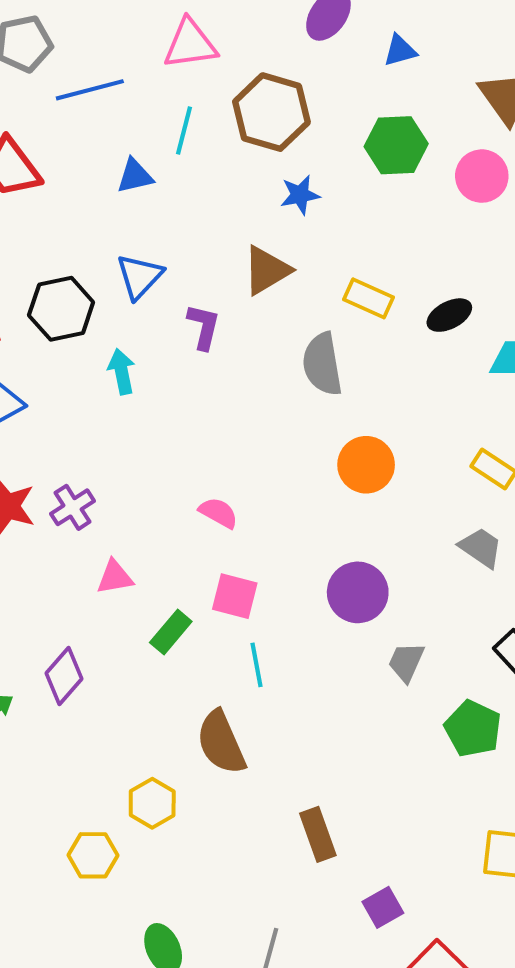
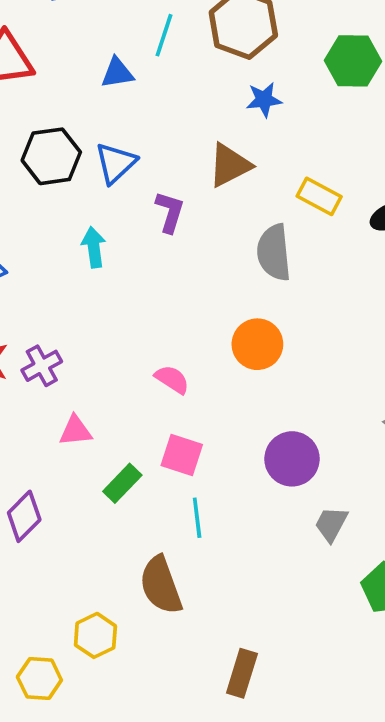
black hexagon: (61, 309) -> (51, 156), moved
orange circle: (366, 465) -> (257, 344), moved
brown rectangle: (318, 834) -> (242, 673), turned 33

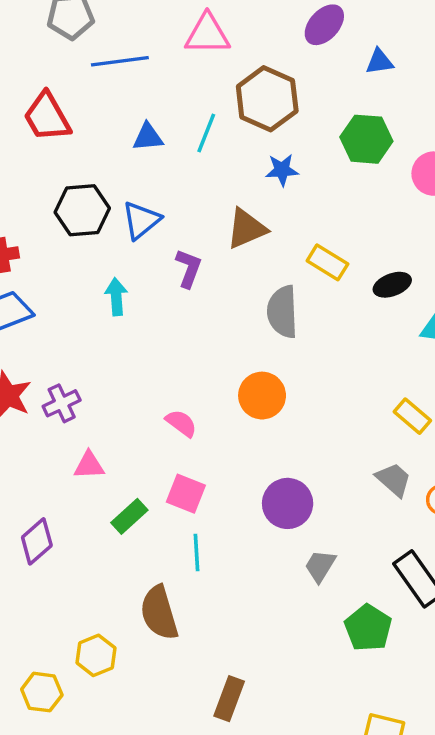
cyan line: (164, 35) -> (206, 133), moved

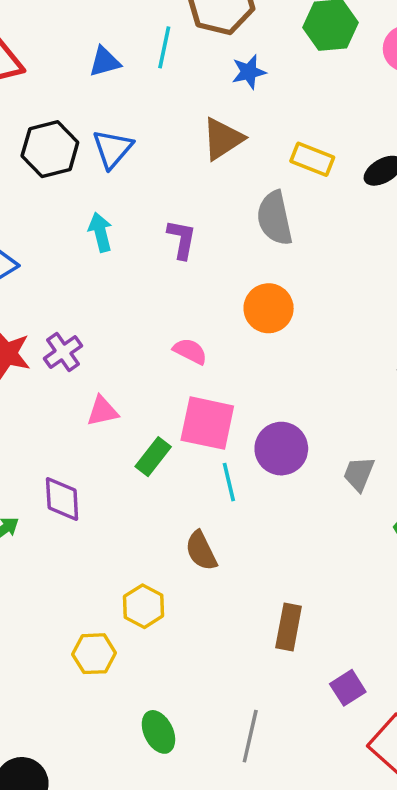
purple L-shape: (189, 268) -> (182, 239), moved
pink square: (186, 494) -> (207, 423), size x1.4
purple circle: (288, 503) -> (281, 449), moved
purple diamond: (37, 541) -> (62, 499), turned -42
brown semicircle: (159, 613) -> (201, 551), size x0.7

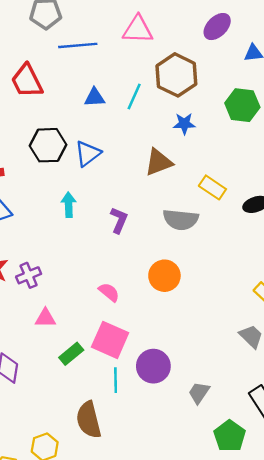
gray semicircle: (275, 218) -> (181, 220), turned -84
brown semicircle: (201, 551) -> (89, 420), size x1.4

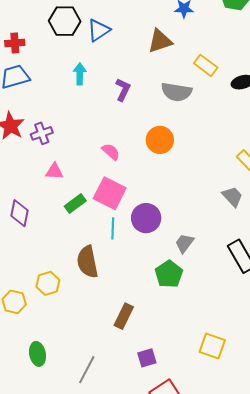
green pentagon: (230, 436) -> (169, 274), moved

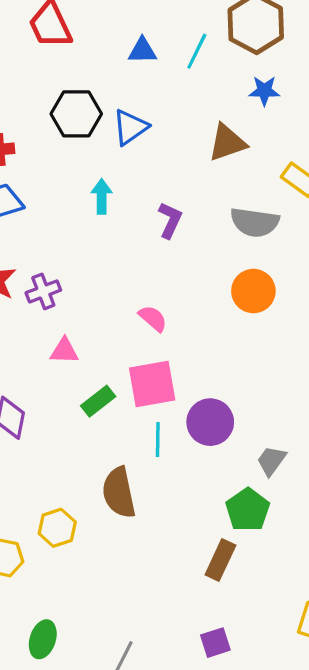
orange circle: (160, 140) -> (253, 291), moved
pink square: (110, 193) -> (152, 384), turned -36
brown rectangle: (124, 316) -> (220, 560), moved
green ellipse: (38, 354) -> (43, 639), turned 30

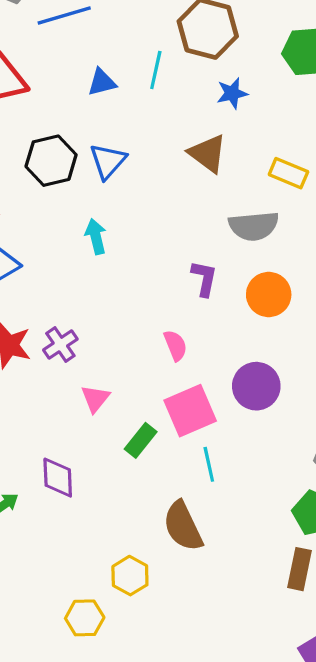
brown triangle: (227, 143) -> (208, 153), turned -51
purple L-shape: (170, 220) -> (204, 278), moved
pink semicircle: (153, 318) -> (175, 345), turned 40
pink triangle: (64, 351) -> (95, 399), turned -40
purple circle: (210, 422) -> (256, 386), moved

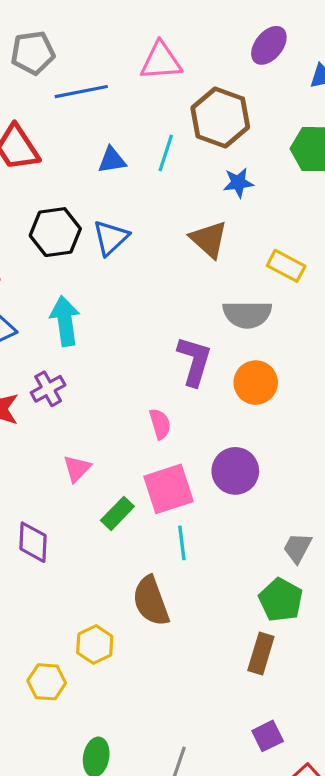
cyan arrow: (96, 237) -> (65, 321), moved, size x1.4
purple L-shape: (204, 278) -> (194, 361), size x1.4
purple cross: (60, 345) -> (48, 389), moved

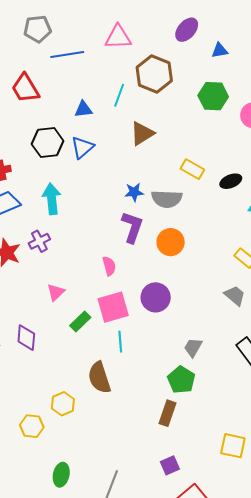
blue triangle: (112, 160) -> (83, 109), moved
blue star: (238, 183) -> (134, 192), moved
brown triangle: (209, 239) -> (142, 133), moved, turned 44

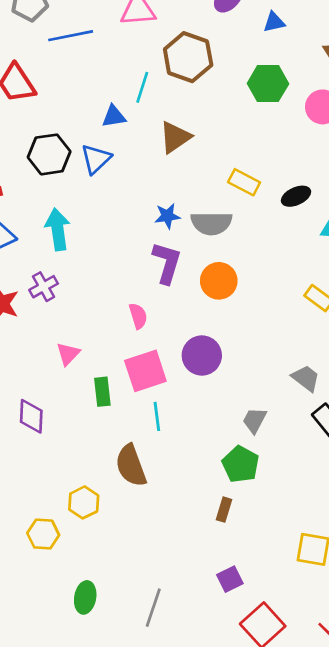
blue triangle: (83, 109) -> (114, 116), moved
gray trapezoid: (235, 296) -> (306, 378), moved
green rectangle: (80, 322) -> (102, 392), turned -50
brown rectangle: (168, 413) -> (224, 510), size x0.7

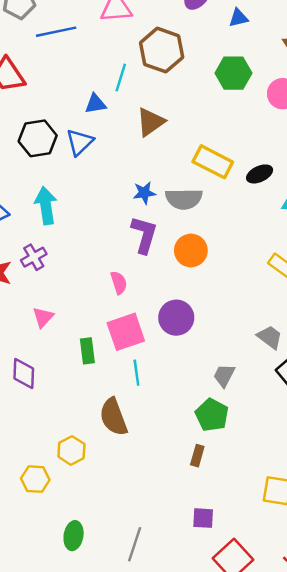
yellow rectangle: (244, 182) -> (213, 162), size x1.4
pink triangle: (68, 354) -> (43, 317), moved
purple square: (230, 579) -> (203, 518), turned 30

